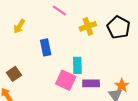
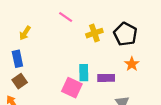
blue rectangle: (46, 47) -> (17, 59), moved
purple rectangle: (91, 83) -> (106, 78), moved
orange star: (122, 85) -> (132, 64), moved

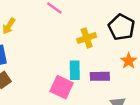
yellow cross: (94, 33) -> (87, 38), moved

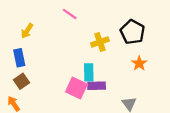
purple rectangle: (100, 76) -> (97, 86), moved

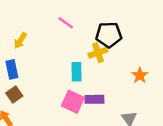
black pentagon: (132, 32) -> (109, 35), moved, turned -30
cyan rectangle: (89, 72) -> (76, 72), moved

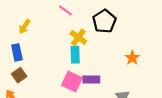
black pentagon: (109, 35) -> (104, 21), turned -30
yellow cross: (98, 53) -> (78, 37), moved, turned -35

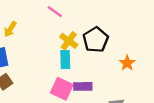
black pentagon: (104, 21) -> (96, 40), moved

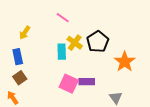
cyan rectangle: (65, 60) -> (62, 52), moved
orange star: (127, 63) -> (125, 62), size x1.5

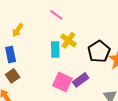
black pentagon: (98, 42) -> (99, 51), moved
purple rectangle: (87, 82) -> (81, 80), turned -35

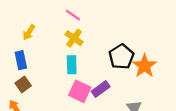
yellow cross: (68, 40) -> (74, 38), moved
cyan rectangle: (55, 49) -> (72, 65), moved

